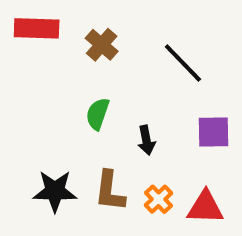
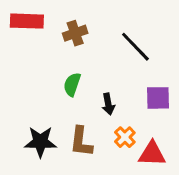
brown cross: (102, 45) -> (75, 33), turned 30
orange cross: (159, 199) -> (125, 137), moved

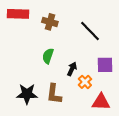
brown cross: (75, 33) -> (50, 22), turned 35
black arrow: (108, 104) -> (72, 69), turned -144
orange cross: (125, 137) -> (85, 82), moved

